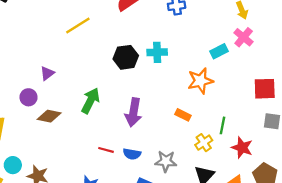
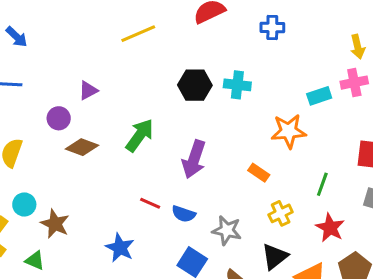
pink cross: (244, 37) -> (354, 83), turned 30
green line: (223, 125) -> (322, 184), moved

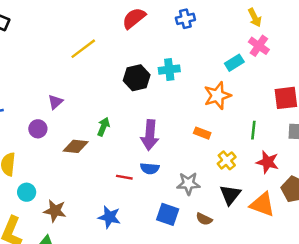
pink cross: (354, 83) -> (259, 46), turned -30
green arrow: (140, 135) -> (103, 127), size x0.7
brown diamond: (82, 147) -> (76, 146), moved
cyan circle: (24, 205) -> (27, 192), moved
blue semicircle: (184, 214) -> (150, 169), moved

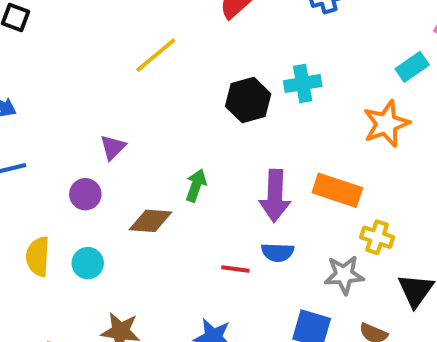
orange rectangle: (202, 133) -> (337, 190), moved, size x1.6
yellow cross: (227, 160) -> (377, 237), moved, turned -30
cyan circle: (27, 192) -> (88, 263), moved

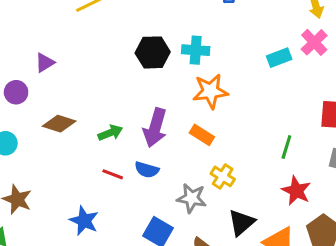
orange star: (386, 124) -> (210, 91), moved
green arrow: (196, 185) -> (110, 133), moved, turned 35
orange rectangle: (337, 190) -> (202, 135), size x0.7

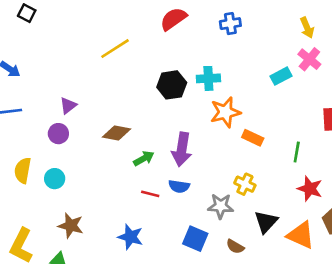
purple triangle: (45, 63) -> (68, 106), moved
brown diamond: (59, 124) -> (116, 133), moved
orange rectangle: (202, 135) -> (253, 138), moved

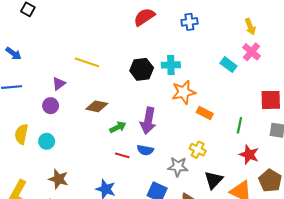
yellow line: (115, 49) -> (87, 62), moved, turned 50
cyan rectangle: (281, 76) -> (229, 65), turned 63

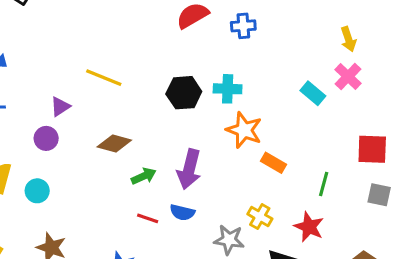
blue cross: (189, 22) -> (243, 26), moved
orange star: (184, 92) -> (244, 130), turned 30
red star: (249, 155) -> (309, 227), moved

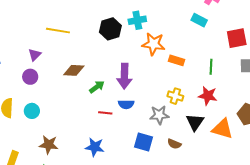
cyan rectangle: (313, 93) -> (199, 20), moved

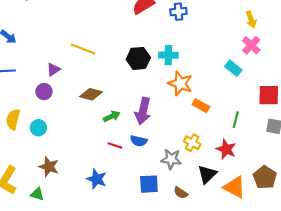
blue square: (144, 142) -> (149, 184), turned -30

